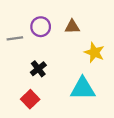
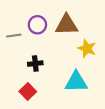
brown triangle: (72, 27) -> (66, 25), size x1.6
black cross: (38, 69) -> (35, 64), turned 32

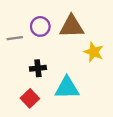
cyan triangle: (76, 82) -> (67, 88), moved

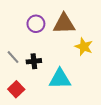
gray line: (15, 38) -> (13, 57), moved, turned 56
red square: (30, 98) -> (16, 89), moved

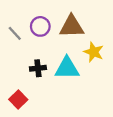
gray line: (13, 57) -> (15, 33), moved
cyan triangle: (60, 79) -> (67, 68), moved

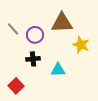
purple circle: (40, 26) -> (35, 35), moved
cyan triangle: (67, 68) -> (58, 70), moved, size x0.7

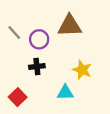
yellow star: (81, 45) -> (82, 70), moved
cyan triangle: (58, 70) -> (65, 93), moved

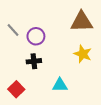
brown triangle: (70, 26) -> (82, 22), moved
yellow star: (82, 70) -> (83, 54), moved

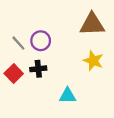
gray line: (13, 30) -> (18, 43), moved
red square: (16, 89) -> (14, 73), moved

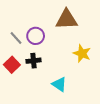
brown triangle: (92, 24) -> (66, 19), moved
cyan triangle: (68, 96) -> (59, 84), turned 35

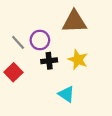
yellow star: (82, 53) -> (78, 60), moved
black cross: (34, 61) -> (49, 61), moved

